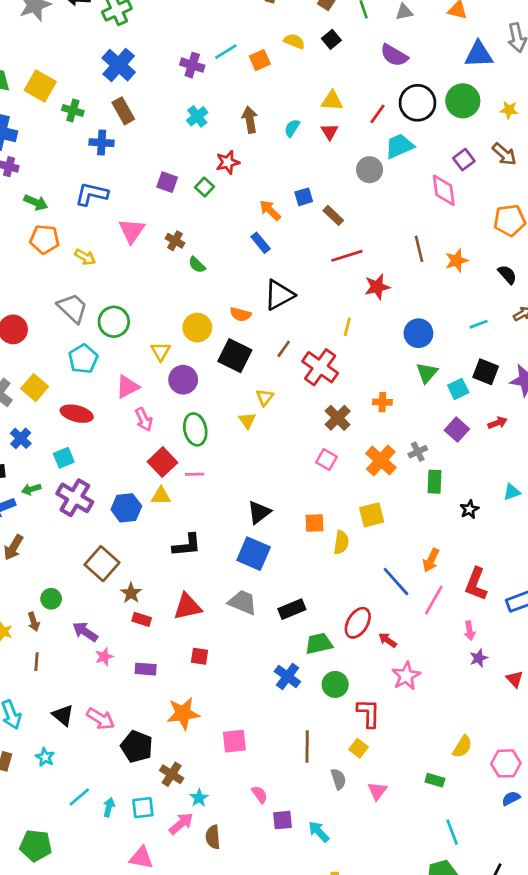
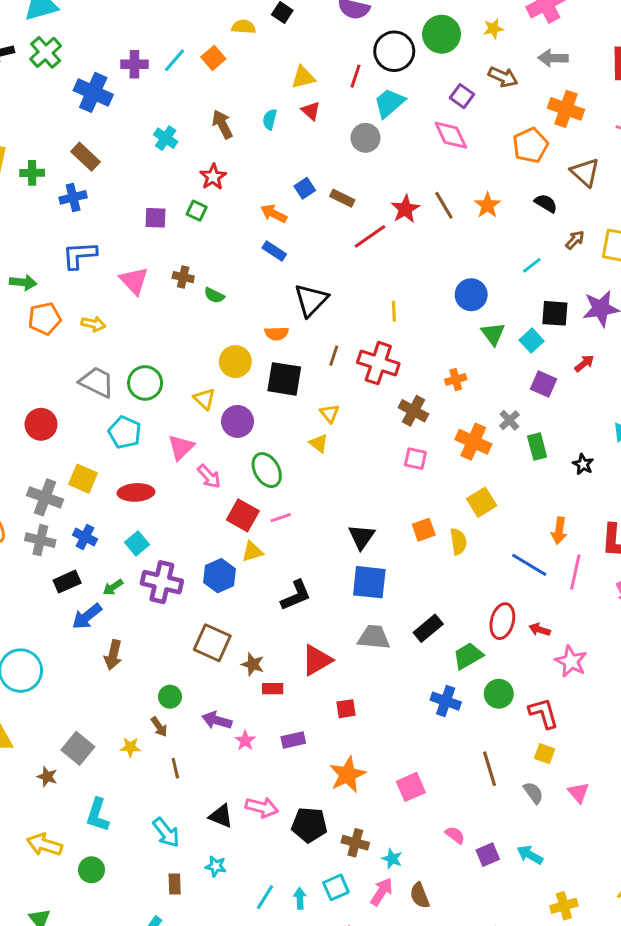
blue cross: (119, 65) -> (93, 92), moved
purple cross: (192, 65) -> (134, 64), moved
red star: (377, 287) -> (405, 209), moved

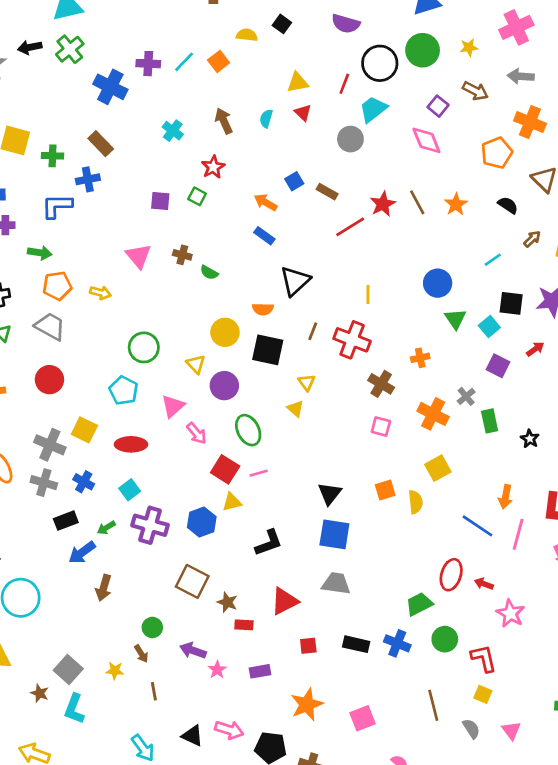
blue L-shape: (79, 255) -> (57, 206), moved
gray trapezoid: (97, 382) -> (50, 326), moved
black rectangle: (428, 628) -> (356, 644), moved, turned 50
cyan L-shape: (98, 815) -> (74, 709), moved

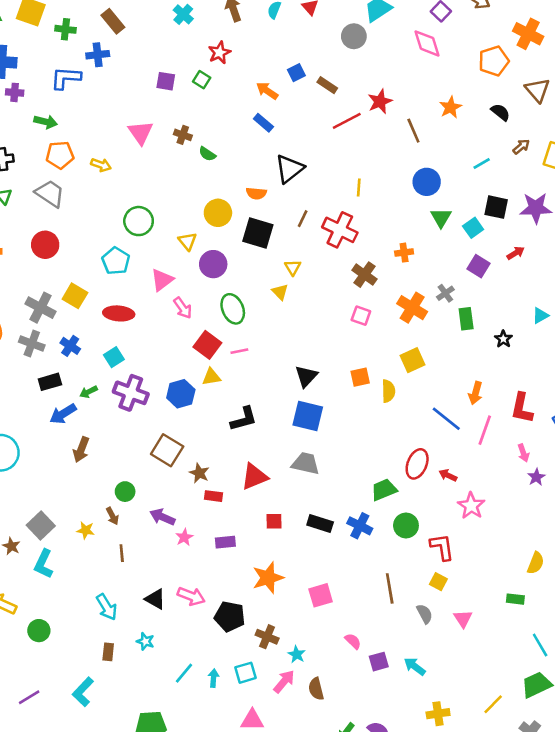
brown line: (417, 202) -> (413, 131), moved

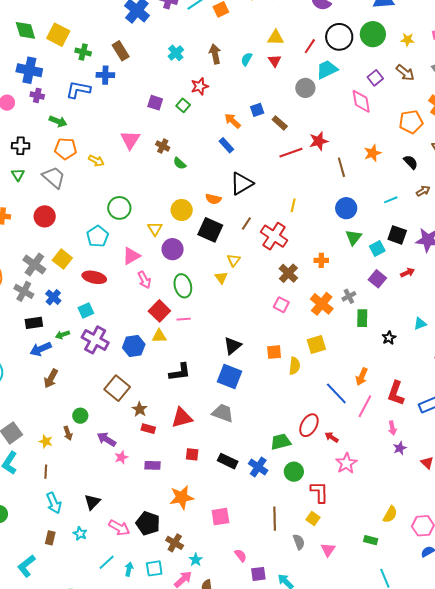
brown line: (122, 553) -> (46, 472), moved
pink arrow: (191, 596) -> (119, 528), moved
black triangle: (155, 599) -> (92, 502), turned 36

